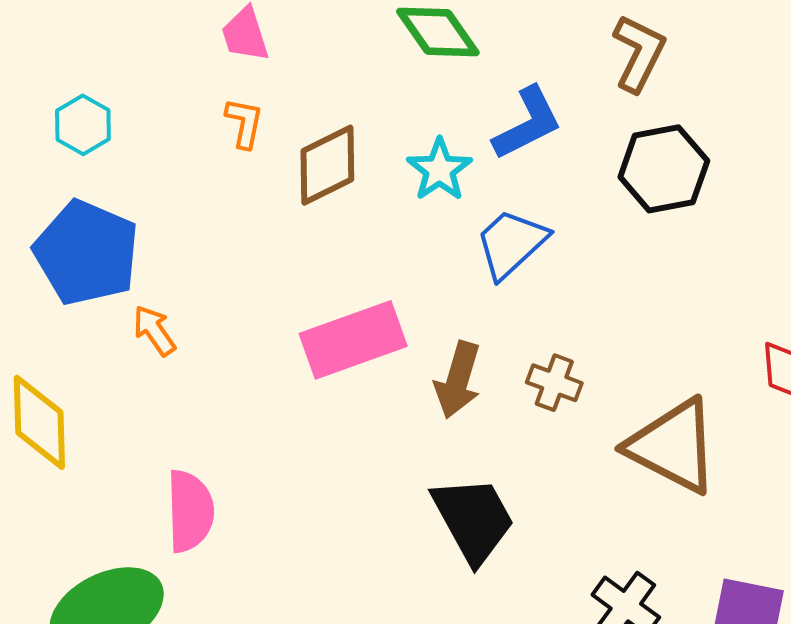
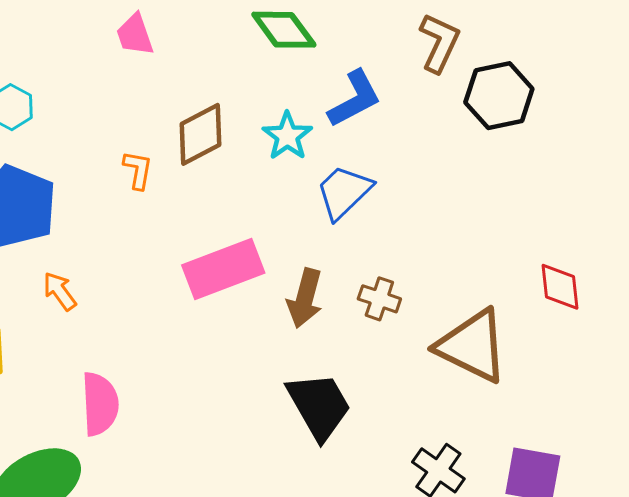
orange L-shape: (244, 123) -> (138, 170), moved
black hexagon: (664, 169) -> (499, 96), moved
orange arrow: (154, 331) -> (60, 291), moved

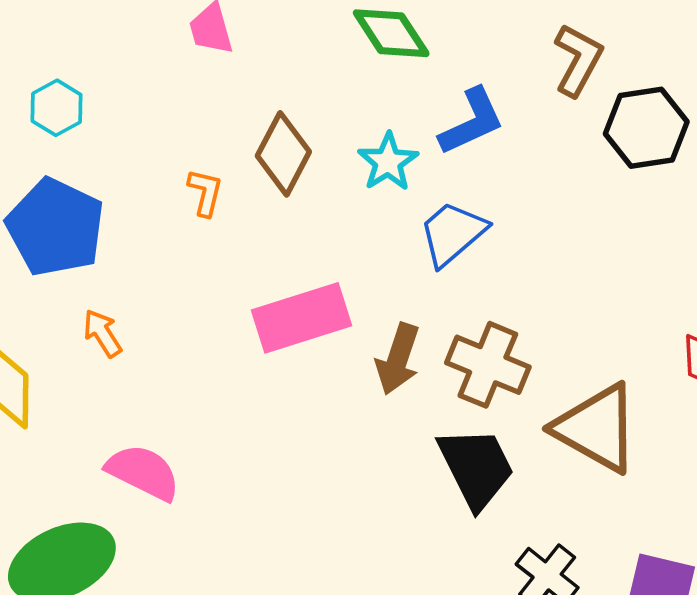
brown diamond: (201, 134) -> (283, 154), turned -38
brown cross: (379, 299) -> (488, 365), size x1.6
pink semicircle: (100, 404) -> (143, 472), turned -64
black trapezoid: (319, 406) -> (476, 467), moved

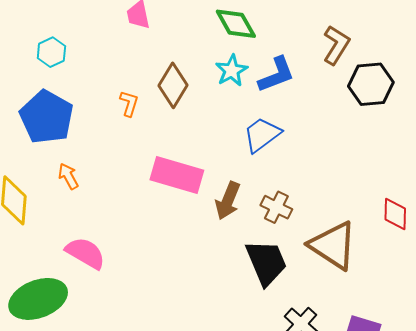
cyan star: (388, 162) -> (232, 71), moved
pink rectangle: (301, 318) -> (177, 175), turned 30
brown cross: (488, 365) -> (276, 207), size x0.7

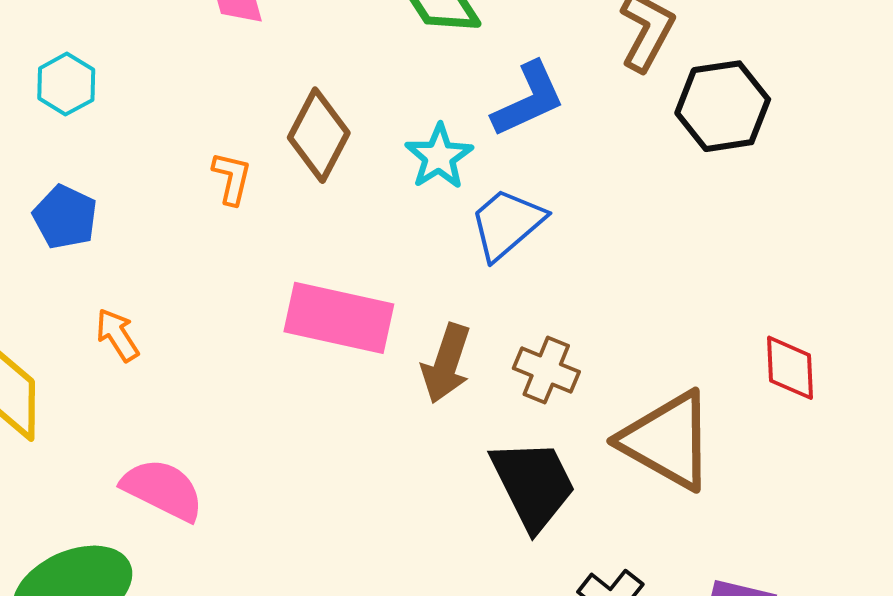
cyan star: (232, 71) -> (439, 157), moved
blue pentagon: (47, 117) -> (65, 217), size x0.6

